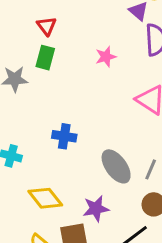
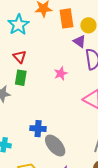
gray ellipse: (116, 166) -> (55, 145), moved

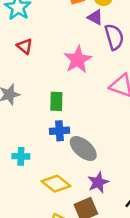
pink star: (61, 73) -> (78, 60), size x1.6
green rectangle: (21, 78) -> (56, 101), moved

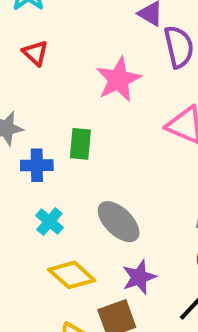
blue cross: (59, 131) -> (37, 165), moved
cyan cross: (21, 156) -> (49, 222), moved, turned 35

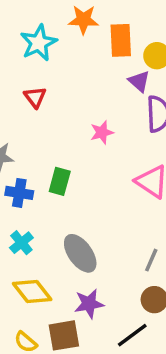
pink star: (118, 79) -> (102, 132), size x0.6

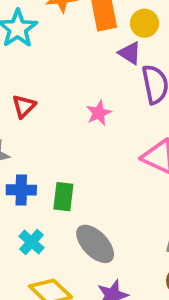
red triangle: (35, 97) -> (24, 106), moved, turned 30
green rectangle: (60, 181) -> (63, 197), moved

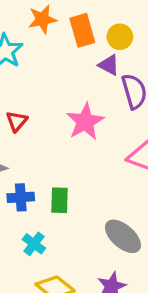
pink star: (99, 113) -> (85, 122), size x1.6
gray ellipse: (95, 244) -> (123, 236), moved

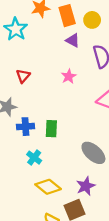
purple triangle: (109, 65) -> (73, 40), moved
pink star: (85, 122) -> (69, 76), size x0.6

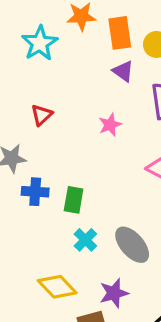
cyan cross: (34, 158) -> (85, 240), moved

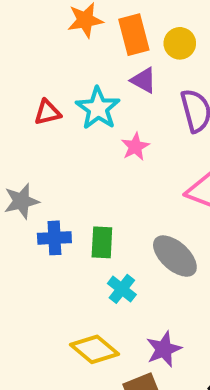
cyan star: (40, 43) -> (98, 108), moved
red triangle: (42, 115) -> (47, 112), moved, turned 35
gray ellipse: (132, 245) -> (175, 256), moved

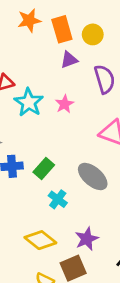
purple triangle: (143, 80) -> (69, 60), turned -48
cyan star: (98, 108) -> (29, 102), moved
green rectangle: (102, 242) -> (44, 169), turned 40

